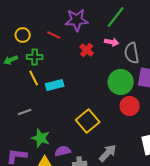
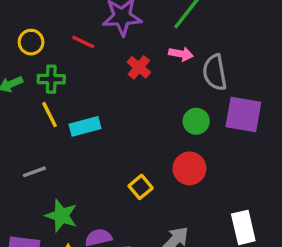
green circle: (121, 82) -> (196, 121), size x0.6
red circle: (130, 106) -> (189, 168), moved
yellow square: (88, 121) -> (141, 187), size x0.6

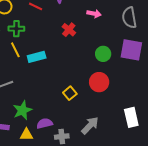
red cross: (139, 67) -> (69, 30), moved
gray semicircle: (215, 72) -> (129, 18), moved
green star: (61, 216) -> (22, 110), turned 30

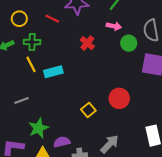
green circle: (103, 54) -> (129, 43), moved

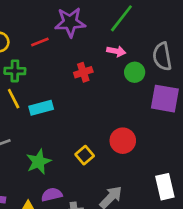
red line: (52, 19) -> (40, 42), turned -48
red cross: (87, 43) -> (83, 72), turned 32
green star: (38, 128) -> (39, 162), moved

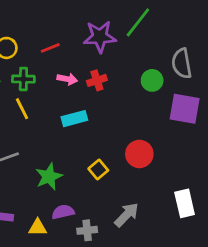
purple star: (70, 22) -> (100, 37), moved
pink arrow: (116, 51) -> (67, 79), moved
cyan rectangle: (41, 108) -> (74, 119), moved

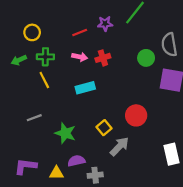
purple star: (100, 37) -> (105, 24), size x0.6
red line: (50, 48) -> (80, 32), moved
green star: (49, 177) -> (65, 133), turned -30
gray arrow: (127, 215) -> (119, 146), moved

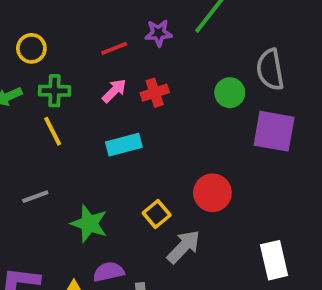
pink arrow: (80, 57) -> (114, 91), turned -56

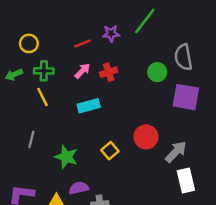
gray line: (35, 197) -> (31, 139), turned -56
gray arrow: (184, 247) -> (176, 152), moved

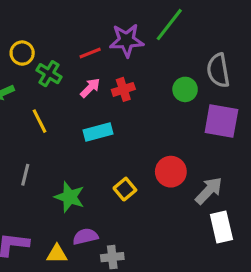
purple star: (111, 33) -> (127, 40), size x1.5
green cross: (44, 71) -> (49, 74), moved, turned 30

